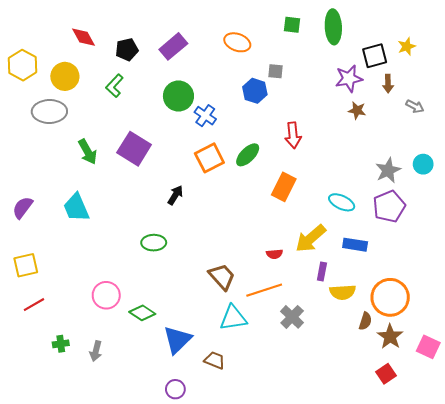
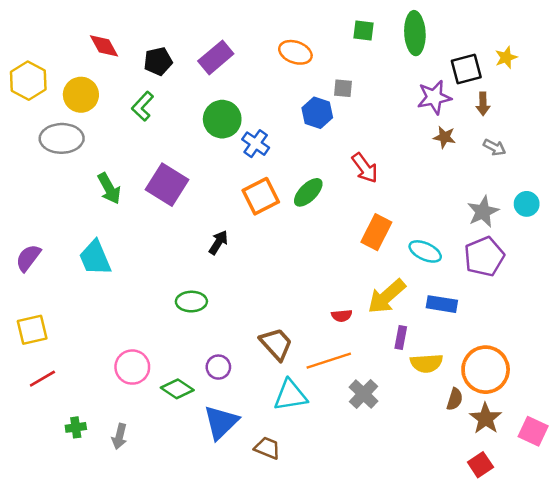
gray arrow: (415, 106) -> (495, 147), moved
red arrow: (293, 135) -> (365, 168), turned -30
orange rectangle: (284, 187) -> (376, 232), moved
purple circle: (175, 389) -> (218, 367), moved

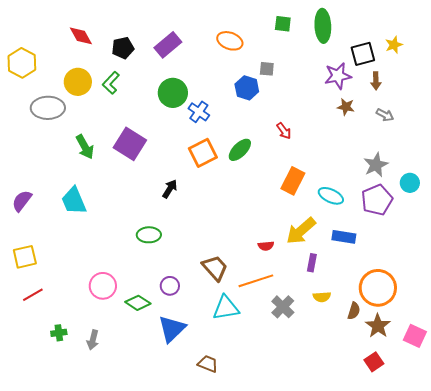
yellow circle: (81, 95) -> (78, 82), moved
red arrow: (365, 168) -> (284, 131), size x0.7
cyan circle: (527, 204) -> (410, 183), moved
yellow semicircle: (426, 363) -> (322, 297), moved, size x0.7
brown trapezoid: (267, 448) -> (208, 364), moved

